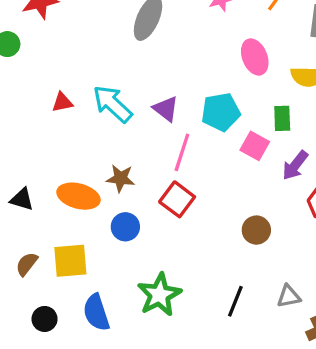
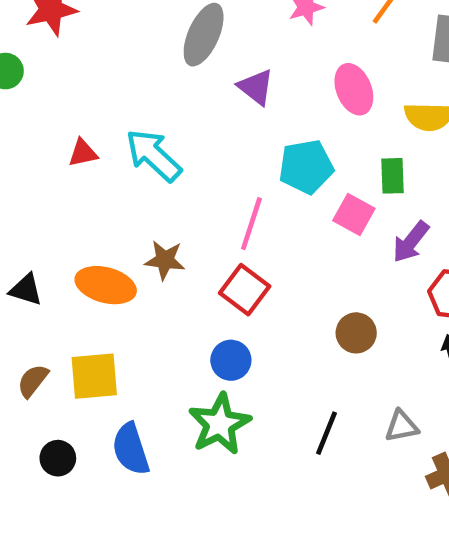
purple triangle: (166, 109) -> (256, 87), moved
blue circle: (125, 227) -> (231, 360), moved

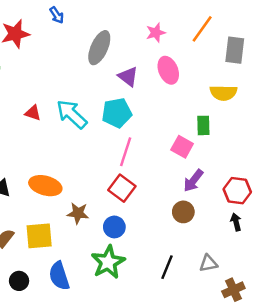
pink ellipse: (354, 89) -> (168, 70), moved
red triangle: (83, 153) -> (33, 113), turned 30
cyan pentagon: (306, 167) -> (117, 113), moved
purple arrow: (411, 242) -> (193, 181), moved
brown star: (165, 260) -> (78, 213), moved

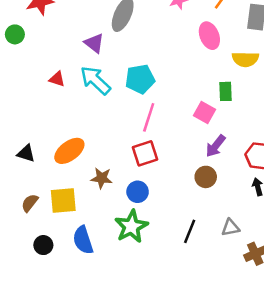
pink ellipse: (168, 70) -> (209, 36), moved
purple triangle: (128, 77) -> (94, 43), moved
orange ellipse: (45, 186) -> (69, 151), turned -52
red square: (122, 188) -> (145, 153), turned 35

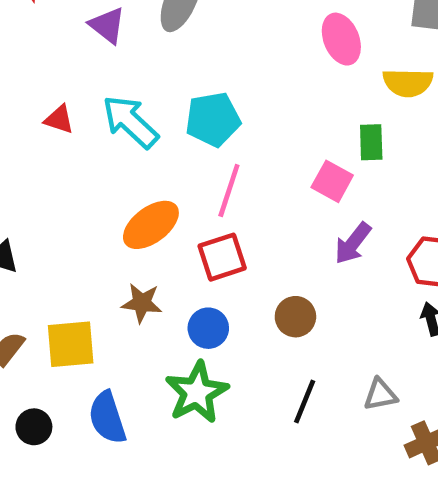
purple triangle: (94, 43) -> (107, 25), moved
orange ellipse: (69, 151) -> (151, 225), moved
brown circle: (206, 177) -> (295, 317), moved

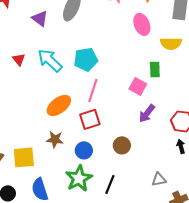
red triangle: (59, 119) -> (19, 59), turned 32
black line: (305, 402) -> (110, 184), moved

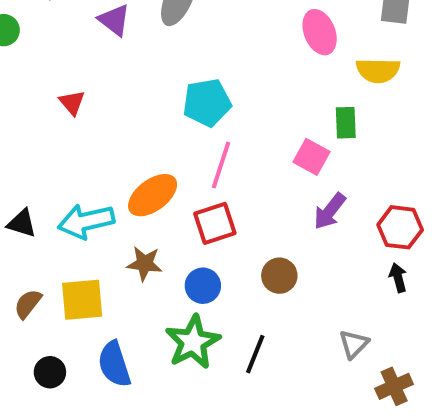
cyan arrow: (50, 60) -> (86, 221), moved, turned -56
gray triangle: (159, 179) -> (354, 344), turned -35

